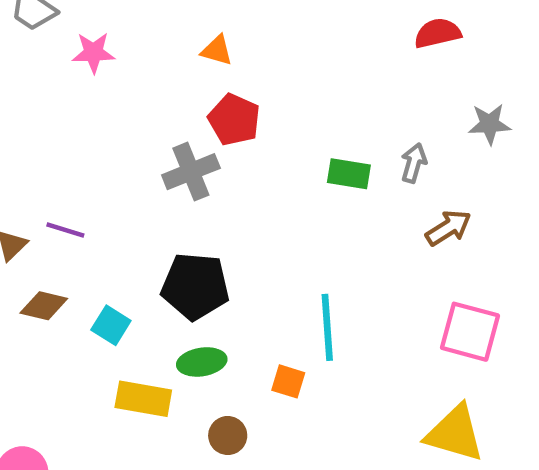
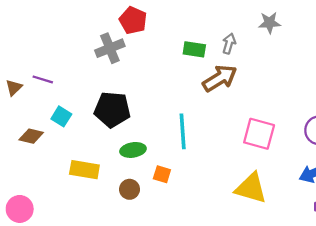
brown arrow: (448, 228) -> (220, 78), moved, size x1.4
brown diamond: (44, 306) -> (31, 136), moved
cyan square: (111, 325) -> (61, 116), moved
green ellipse: (202, 362) -> (133, 150), moved
orange square: (288, 381) -> (162, 174), moved

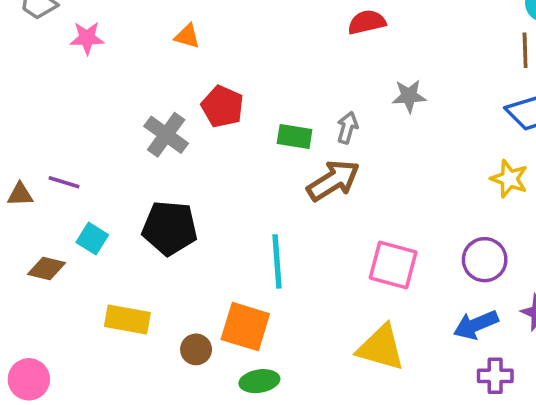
red pentagon: (133, 20) -> (222, 107), moved
gray cross: (110, 48) -> (166, 135), turned -32
brown triangle: (14, 88) -> (20, 195), turned 42
green ellipse: (133, 150) -> (259, 381), moved
orange square: (162, 174) -> (245, 327), size x1.8

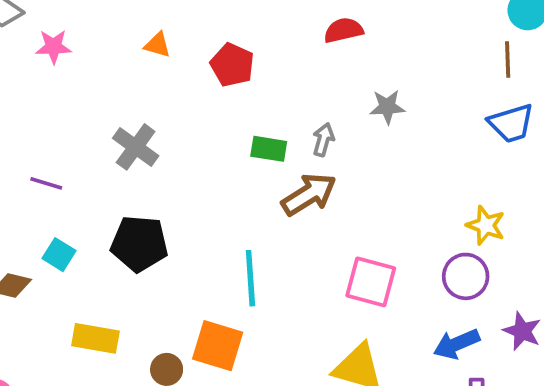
red pentagon: (222, 107) -> (232, 65), moved
yellow star: (509, 179) -> (486, 225), moved
purple line: (64, 182) -> (46, 183), moved

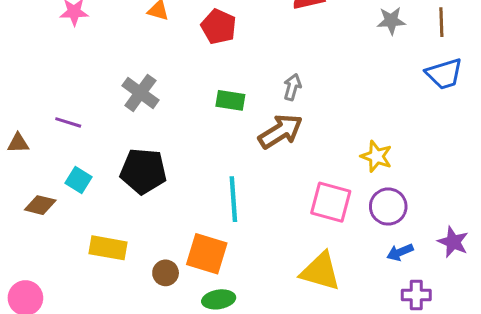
gray star: (387, 107) -> (391, 21), moved
green rectangle: (269, 149) -> (230, 100), moved
yellow star: (486, 225) -> (376, 156), moved
purple circle: (466, 276) -> (388, 207), moved
blue arrow: (457, 344) -> (400, 252), size x0.7

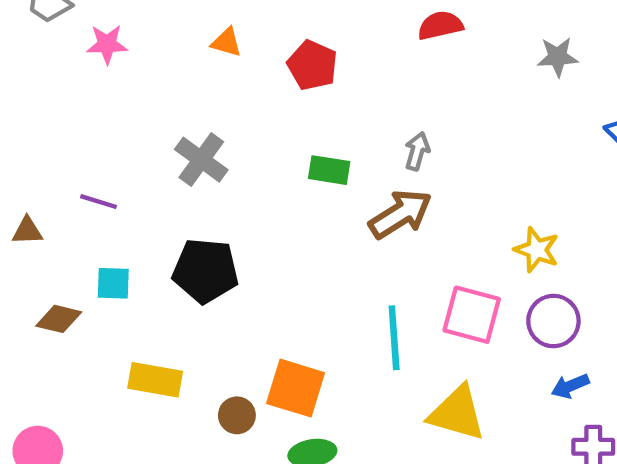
cyan square: (79, 180) -> (113, 283), turned -30
cyan line: (233, 199) -> (394, 338), moved

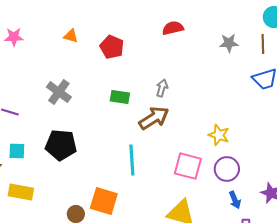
cyan line: (394, 338) -> (132, 160), moved
yellow rectangle: (155, 380) -> (21, 192), moved
blue arrow: (570, 386) -> (235, 200), turned -90

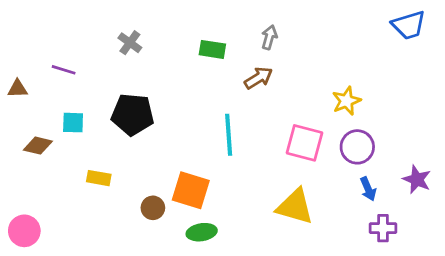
gray cross: (59, 92) -> (130, 43), size x0.7
brown arrow: (154, 118) -> (258, 78), size x0.7
yellow star: (219, 135) -> (346, 101), turned 30
yellow rectangle: (21, 192) -> (99, 178), moved, size x0.7

